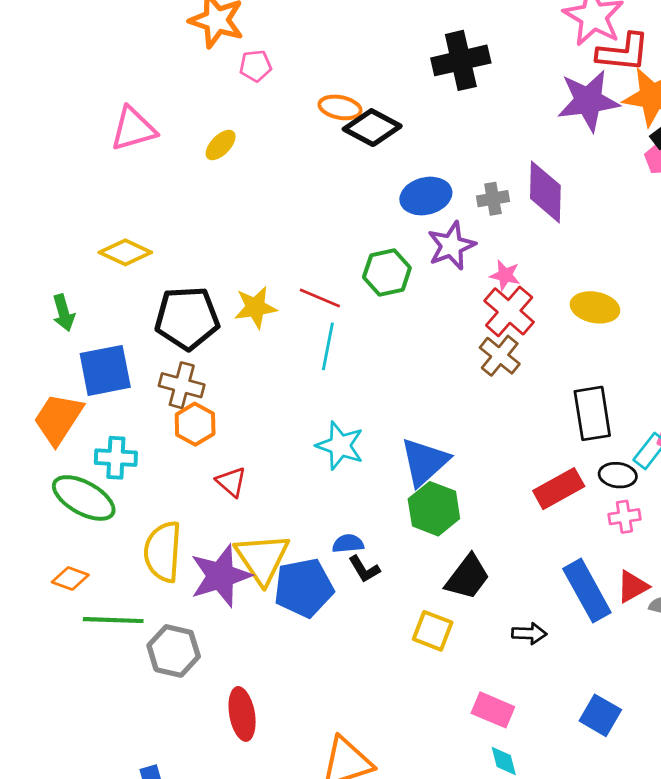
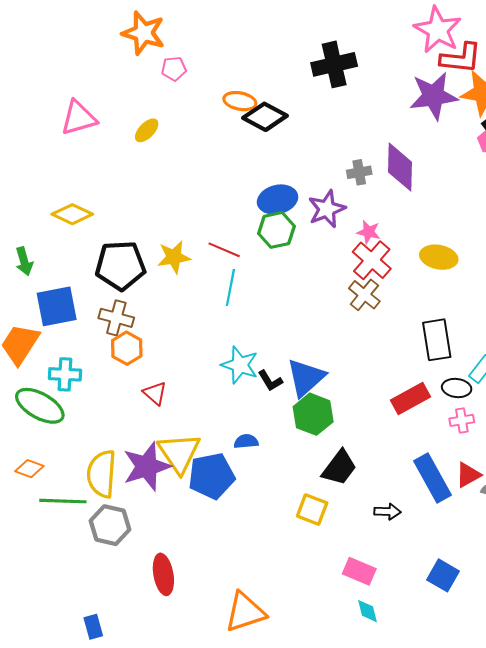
blue ellipse: (426, 196) -> (278, 200), moved
yellow semicircle: (163, 552) -> (102, 474), moved
black L-shape: (364, 569) -> (270, 381), moved

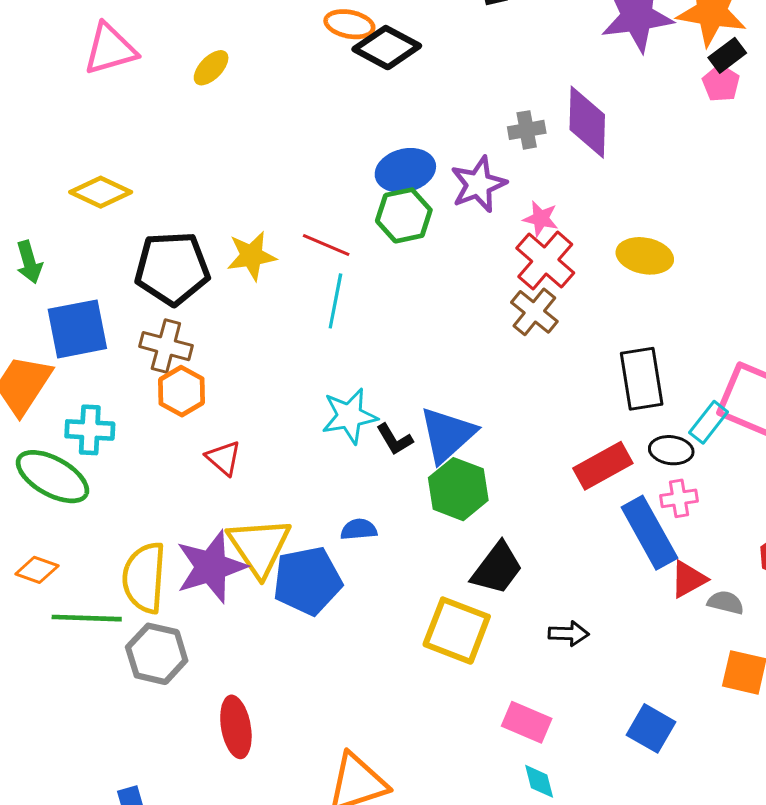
cyan star: (240, 365) -> (349, 416), turned -30
blue rectangle: (432, 478) -> (649, 533), moved
yellow square: (312, 509) -> (457, 631), size x1.4

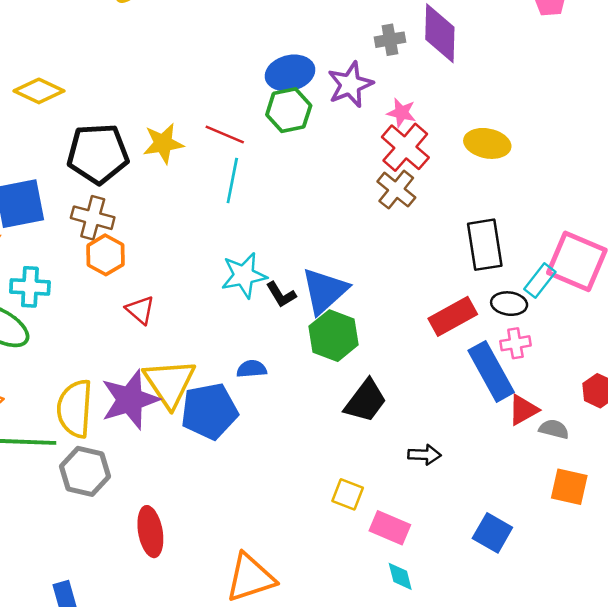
yellow square: (457, 631) -> (348, 494), moved, size x0.6

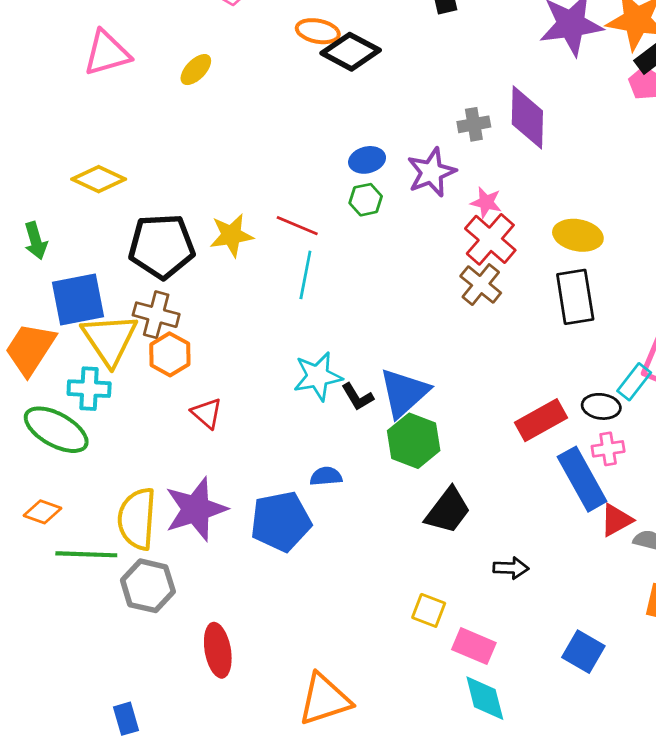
blue ellipse: (290, 73) -> (367, 160), size x0.7
green hexagon: (289, 110) -> (366, 200), size x0.7
black rectangle: (485, 245) -> (575, 297), moved
yellow triangle: (170, 383) -> (110, 339), moved
cyan diamond: (400, 576) -> (485, 698), size x1.5

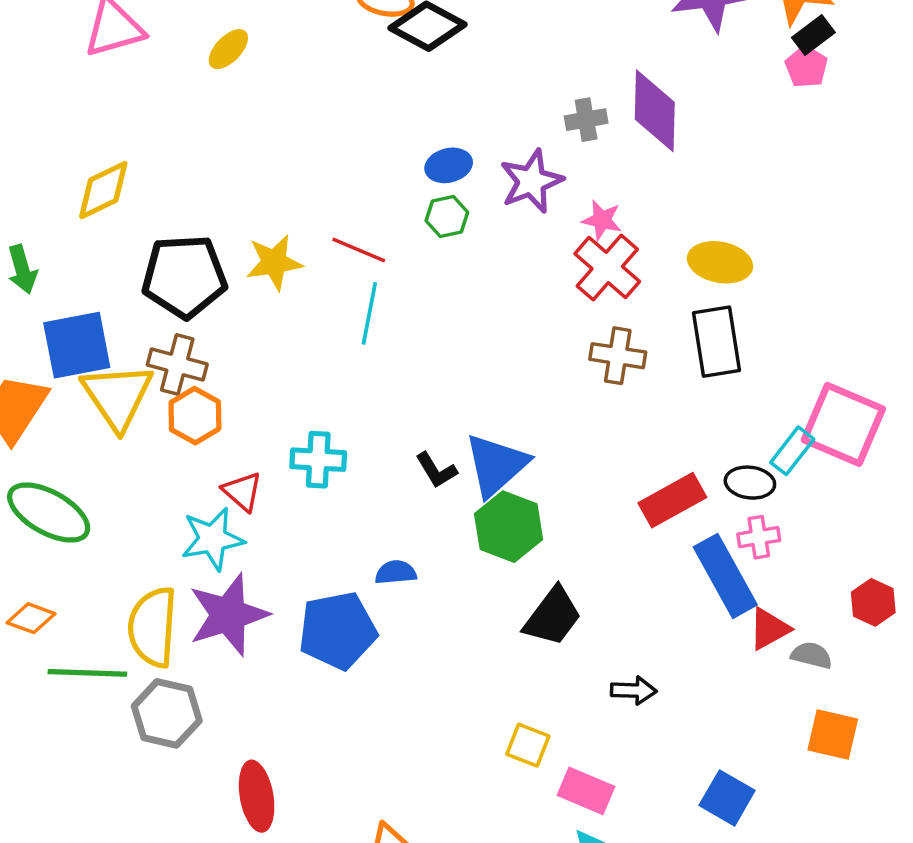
yellow diamond: (99, 179) -> (103, 190), turned -51
brown cross: (481, 285) -> (618, 356), moved, turned -30
cyan star: (318, 376) -> (213, 539), moved
cyan cross: (89, 389) -> (318, 460), moved

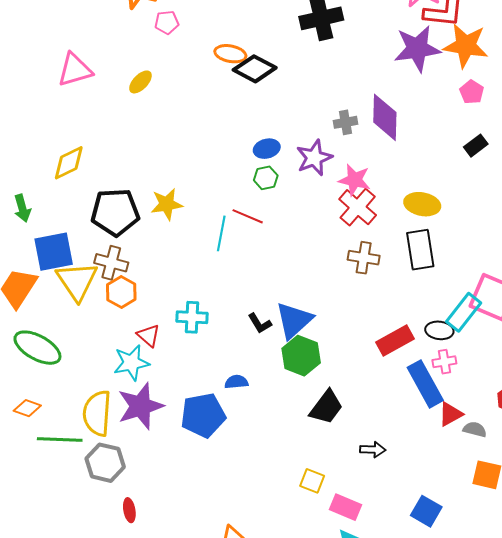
black rectangle: (813, 35) -> (476, 146), moved
pink star: (602, 220) -> (355, 180), size x1.4
red line: (359, 250) -> (248, 216), moved
cyan rectangle: (792, 451) -> (464, 312), size x1.4
red ellipse: (257, 796) -> (129, 510), moved, size x0.6

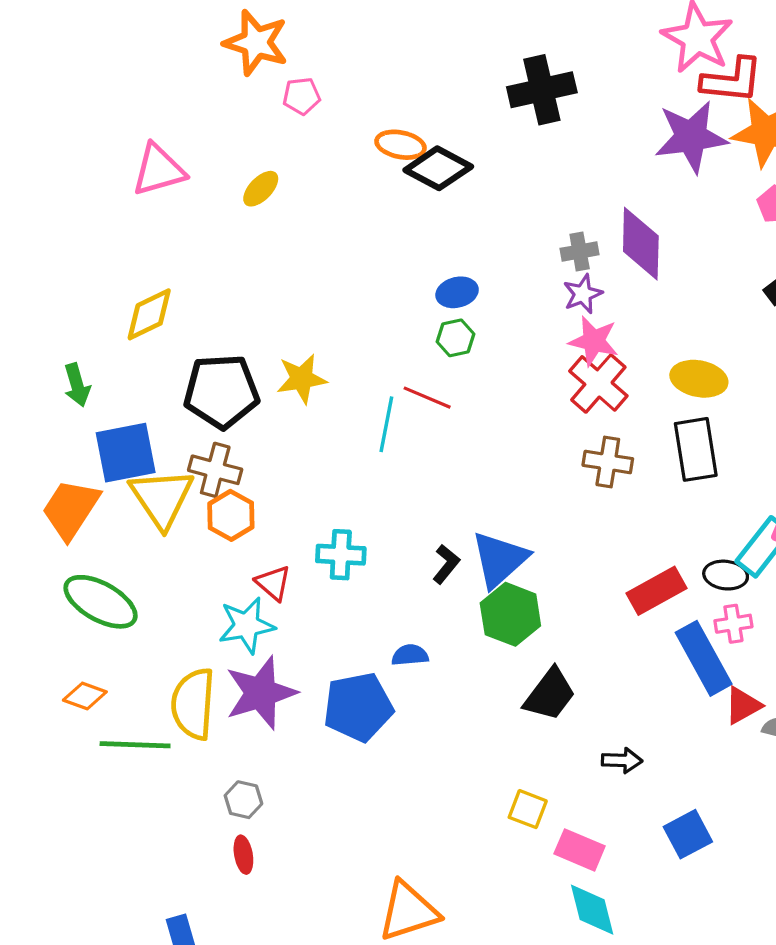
purple star: (314, 158) -> (583, 294), moved, size x0.7
black L-shape: (260, 323) -> (446, 564), turned -110
gray hexagon: (105, 463) -> (243, 800), moved, size x0.6
blue square: (426, 511) -> (688, 834), moved, turned 32

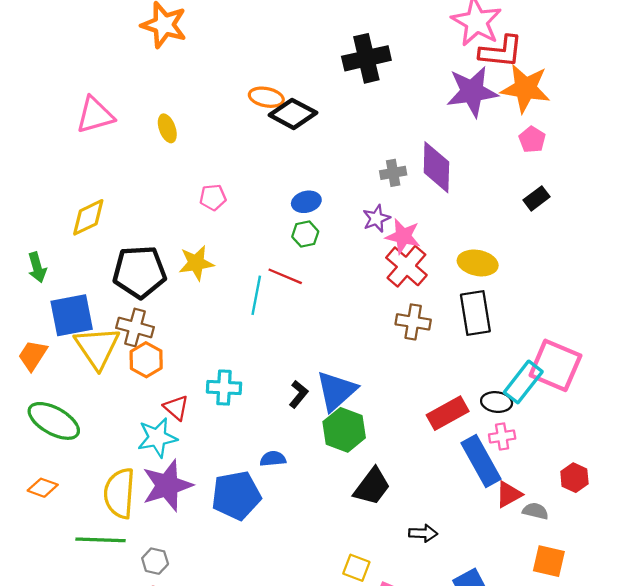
pink pentagon: (302, 96) -> (213, 197), moved
yellow ellipse: (261, 189) -> (167, 128), turned -64
purple star: (583, 294) -> (376, 218), moved
orange trapezoid: (71, 509) -> (33, 355), size x0.7
green line: (135, 745) -> (101, 540), moved

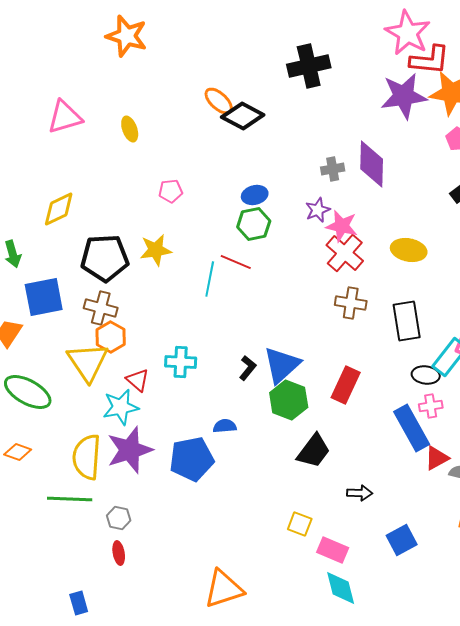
orange ellipse: (266, 97) -> (219, 101), turned 32
green hexagon: (305, 234) -> (254, 224), size x1.4
black rectangle: (475, 313) -> (407, 321), moved
yellow triangle: (97, 348) -> (88, 362), moved
red rectangle: (448, 413) -> (346, 385), moved, turned -36

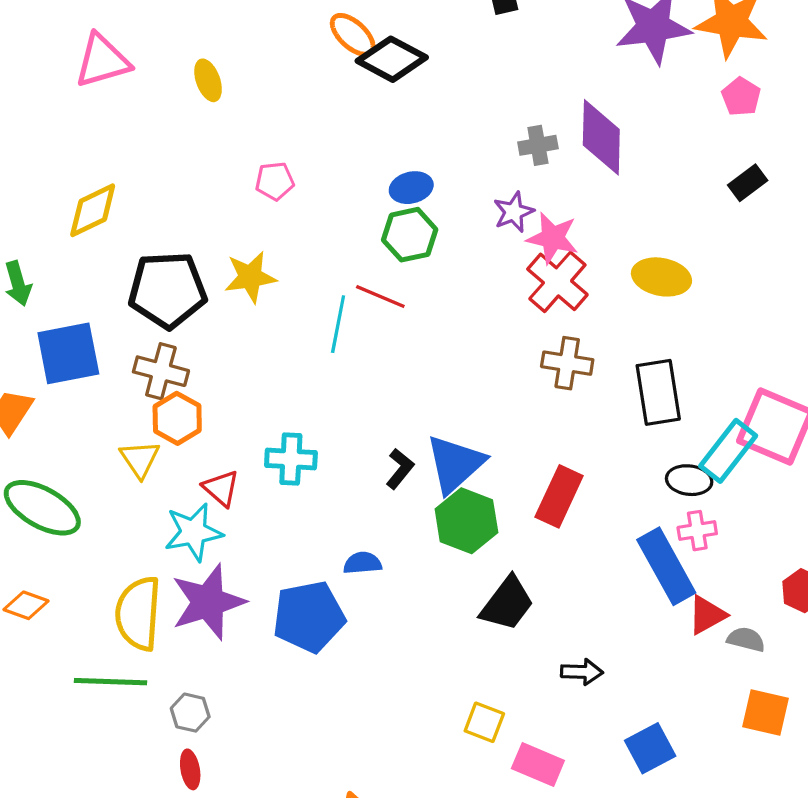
yellow triangle: (88, 362) -> (140, 459), size x0.6

